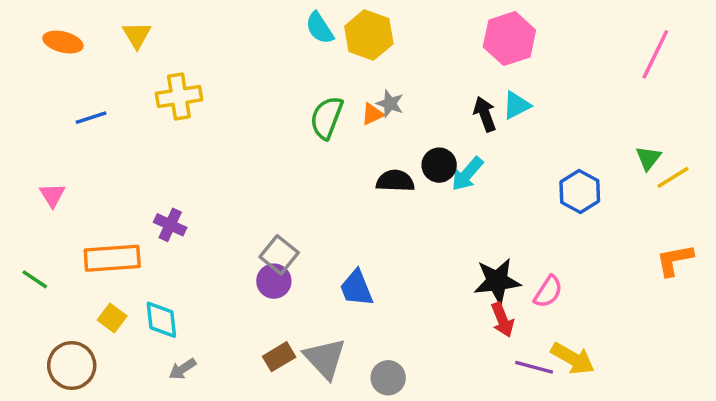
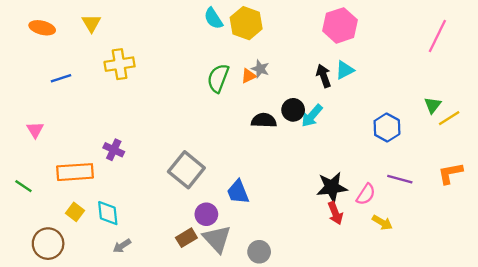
gray square: (279, 255) -> (186, 170), size x1.4
purple circle: (274, 281) -> (206, 214), moved
yellow arrow: (573, 358) -> (382, 222), moved, size x0.7
purple line: (534, 367) -> (400, 179), moved

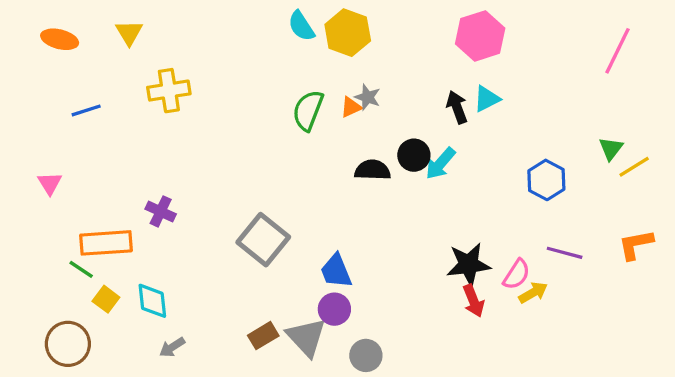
green line: (23, 186) -> (81, 269), moved
purple circle: (206, 214) -> (334, 309), moved
yellow arrow: (382, 222) -> (533, 293), moved, turned -60

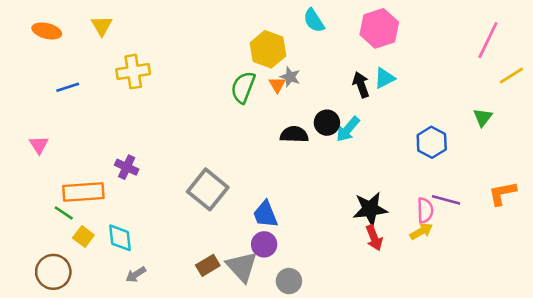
cyan semicircle: (301, 26) -> (314, 21), moved
yellow hexagon: (348, 33) -> (268, 49), moved
orange triangle: (351, 107) -> (277, 85), turned -36
yellow line: (634, 167) -> (512, 75), moved
pink semicircle: (517, 274) -> (425, 210), moved, turned -35

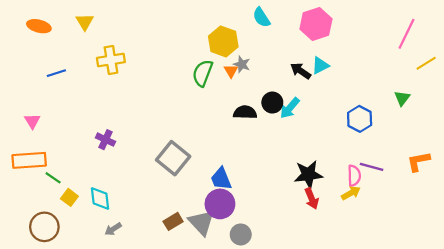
black arrow: (361, 85) -> (301, 71), turned -36
orange rectangle: (83, 192) -> (29, 160), moved
purple circle: (264, 244) -> (220, 204), size x1.4

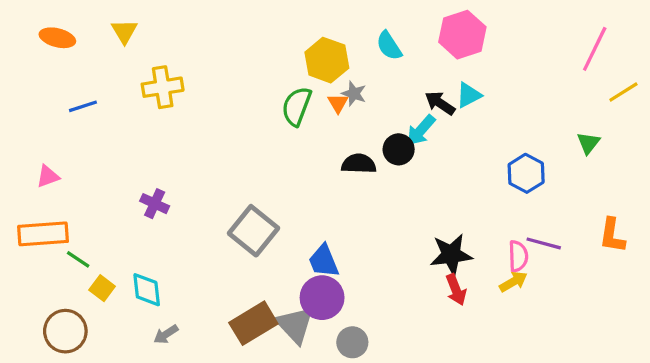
cyan semicircle: (261, 17) -> (389, 46), moved
cyan arrow: (290, 108) -> (421, 130), moved
pink triangle: (32, 121) -> (48, 176), turned 42
orange L-shape: (418, 161) -> (612, 235), turned -70
brown rectangle: (173, 221) -> (253, 323), size x1.6

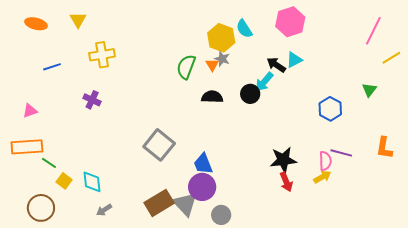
yellow hexagon: (327, 60) -> (221, 38), moved
black semicircle: (359, 164) -> (212, 97), moved
purple cross: (155, 204) -> (92, 100), moved

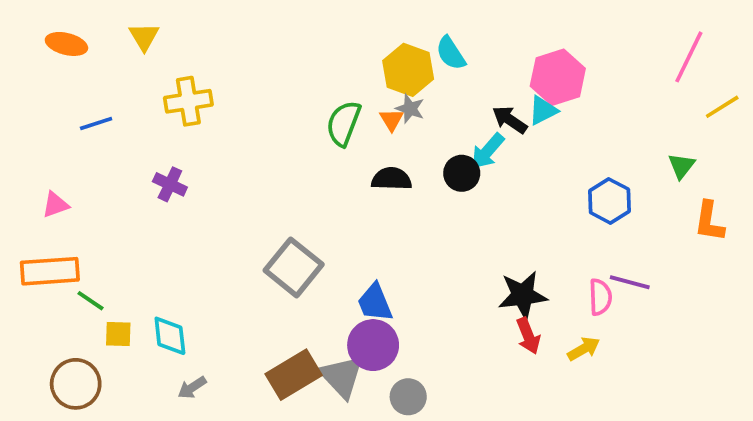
pink hexagon: (290, 22) -> (558, 77), moved
orange L-shape: (384, 148) -> (709, 221), moved
yellow arrow: (322, 177) -> (584, 349), moved
yellow square: (64, 181) -> (118, 334), turned -35

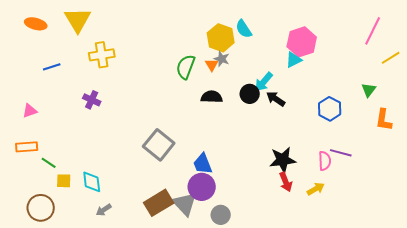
yellow triangle: (144, 37) -> (78, 20), size x1.6
black arrow: (510, 120) -> (276, 99), moved
orange rectangle: (50, 271) -> (27, 147), size x0.7

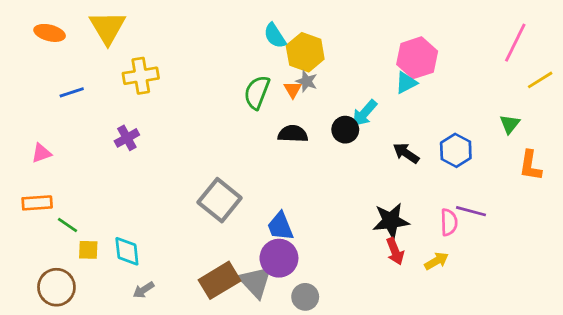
cyan semicircle: (244, 29) -> (275, 36), moved
black arrow: (276, 99) -> (406, 153), moved
purple cross: (92, 100) -> (127, 138), turned 36

